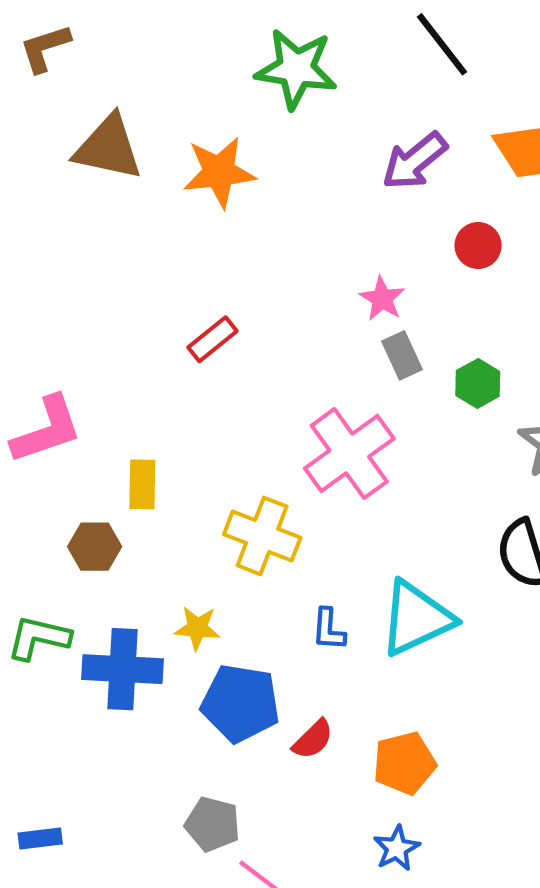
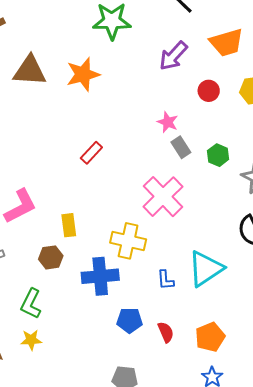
yellow star: (197, 628) -> (31, 340), moved
green L-shape: (39, 638) -> (31, 304), turned -68
blue cross: (122, 669) -> (100, 276), moved
blue pentagon: (240, 703) -> (130, 320), size x0.7
red semicircle: (313, 739) -> (166, 332), turned -60

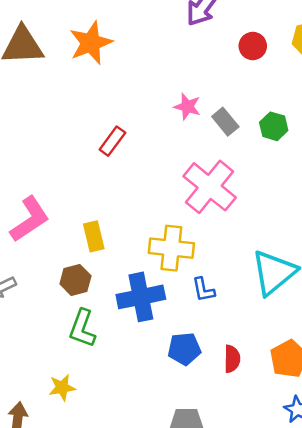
pink star: (168, 122) -> (187, 107), moved
blue L-shape: (165, 280) -> (203, 290), moved
green L-shape: (31, 304) -> (82, 328), moved
red semicircle: (166, 332) -> (232, 359), turned 30

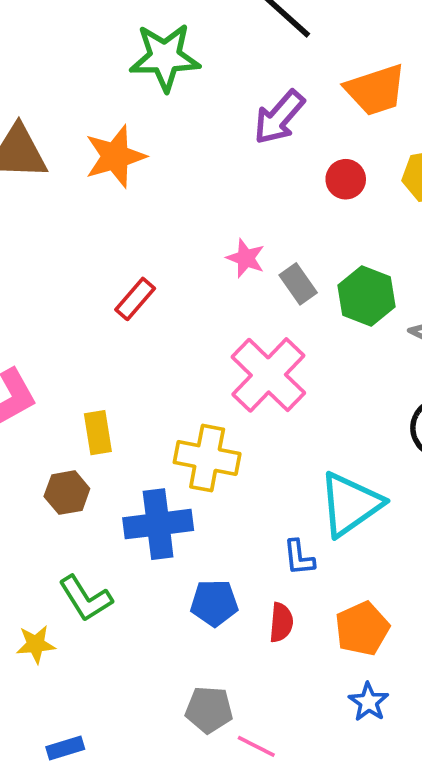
green hexagon: (274, 126) -> (367, 296), size x1.4
blue L-shape: (203, 290) -> (299, 558), moved
green L-shape: (82, 328) -> (86, 598), moved, turned -57

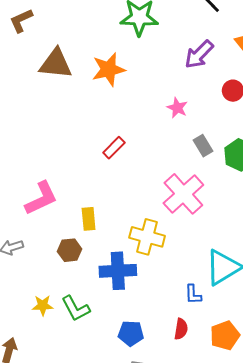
pink star: (246, 258) -> (177, 108), moved
blue pentagon: (214, 603) -> (131, 333), moved
yellow star: (36, 644) -> (43, 305), moved

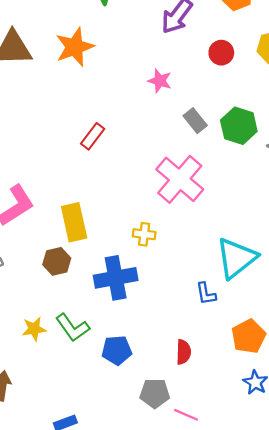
yellow rectangle: (89, 219) -> (74, 222), size x1.4
yellow cross: (147, 237) -> (144, 234), size x0.6
red semicircle: (181, 329) -> (184, 352), moved
blue pentagon: (131, 333) -> (117, 350), moved

